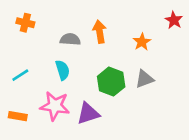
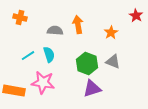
cyan line: (20, 75) -> (28, 56), moved
gray triangle: (144, 79) -> (113, 62), turned 42
purple triangle: (88, 114) -> (92, 89), moved
orange rectangle: (18, 116) -> (14, 91), size x1.5

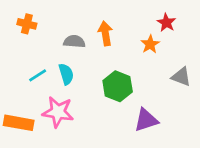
red star: (136, 16) -> (166, 23), moved
gray triangle: (113, 62) -> (181, 77), moved
purple triangle: (92, 89) -> (146, 120), moved

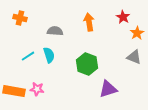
orange arrow: (105, 33) -> (89, 22), moved
orange star: (150, 44) -> (137, 33), moved
pink star: (58, 112) -> (37, 89), moved, size x0.6

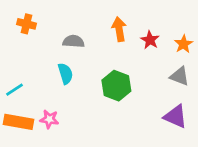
red star: (123, 17) -> (150, 40), moved
cyan line: (28, 56) -> (14, 90), moved
purple triangle: (108, 89) -> (175, 116), moved, turned 42

